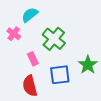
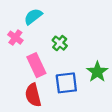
green cross: (54, 39) -> (60, 43), size x0.6
pink rectangle: (33, 59) -> (36, 65), size x1.5

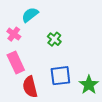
pink rectangle: (36, 65) -> (16, 62), moved
green star: (97, 72) -> (89, 85), moved

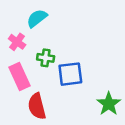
green cross: (54, 39) -> (46, 58), moved, turned -32
blue square: (60, 76) -> (70, 74), moved

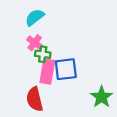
pink cross: (17, 42) -> (35, 43), moved
pink rectangle: (19, 77) -> (47, 72), moved, turned 35

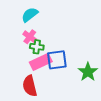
pink rectangle: (47, 72) -> (41, 62), turned 55
green star: (102, 97) -> (88, 72), moved

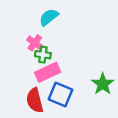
cyan semicircle: (30, 15) -> (49, 17), moved
blue square: (57, 60) -> (61, 95), moved, turned 30

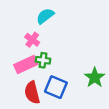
green cross: (43, 55) -> (43, 60), moved
pink rectangle: (48, 72) -> (26, 65), moved

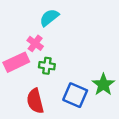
pink rectangle: (26, 65) -> (16, 62), moved
blue square: (56, 87) -> (75, 95), moved

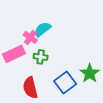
cyan semicircle: (49, 18) -> (43, 29), moved
blue square: (75, 95) -> (65, 83), turned 30

